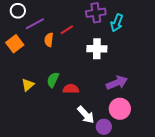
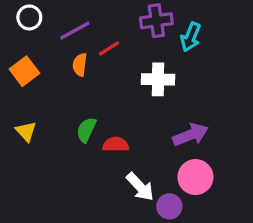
purple line: (35, 24) -> (75, 30), moved
yellow triangle: (28, 85) -> (26, 131), moved, turned -32

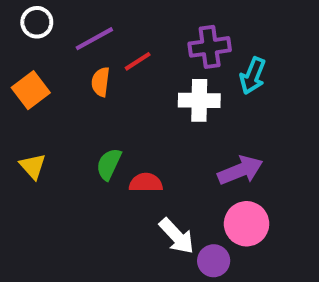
purple cross: (156, 21) -> (210, 47), moved
cyan arrow: (191, 37) -> (253, 76), moved

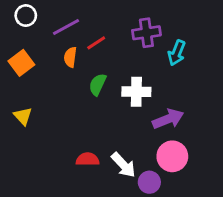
white cross: (199, 100) -> (136, 92), moved
green semicircle: (109, 164) -> (98, 84), moved
red semicircle: (146, 183) -> (88, 159), moved

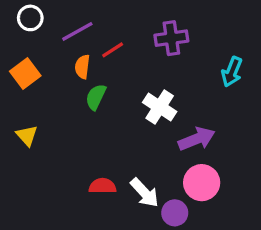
cyan arrow: (177, 53) -> (232, 72), moved
green semicircle: (98, 84) -> (96, 97), moved
white cross: (136, 92) -> (160, 107), turned 32

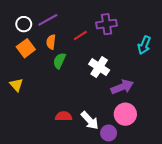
white circle: (30, 18) -> (24, 24), moved
red line: (113, 50) -> (80, 36), moved
orange square: (25, 73) -> (26, 48), moved

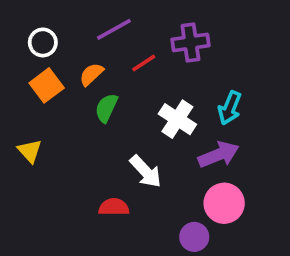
purple line: (48, 20) -> (114, 29), moved
orange semicircle: (51, 42) -> (91, 74), turned 40
cyan arrow: (144, 45) -> (230, 108), moved
white arrow: (90, 120) -> (146, 171), moved

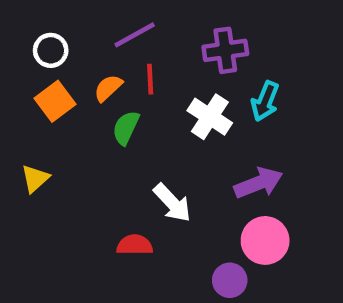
red line: (144, 63) -> (150, 79), moved, turned -60
cyan arrow: (230, 108) -> (265, 101), moved
white cross: (177, 119) -> (210, 117), moved
yellow triangle: (30, 151) -> (35, 179), turned 30

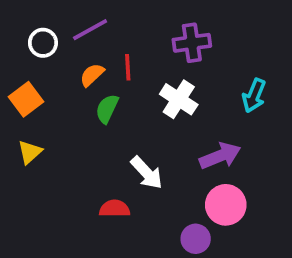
purple line: (135, 35) -> (90, 30), moved
orange square: (55, 101) -> (26, 99), moved
cyan arrow: (265, 101) -> (254, 96), moved

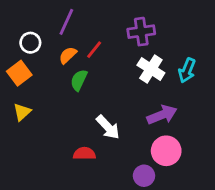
purple line: (90, 30) -> (66, 22), turned -36
white circle: (43, 43) -> (30, 43), moved
red line: (128, 67) -> (94, 50), turned 42
white cross: (179, 99) -> (151, 69), moved

